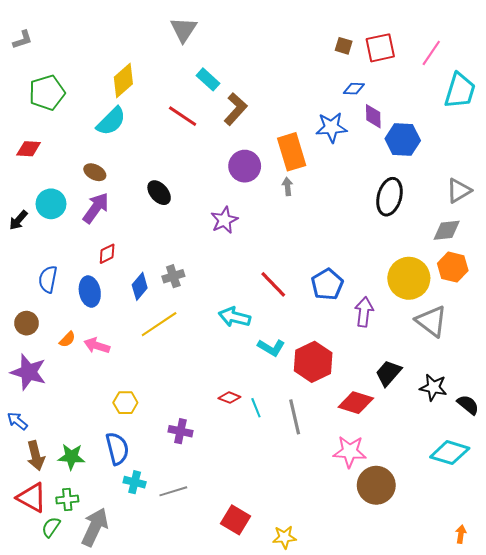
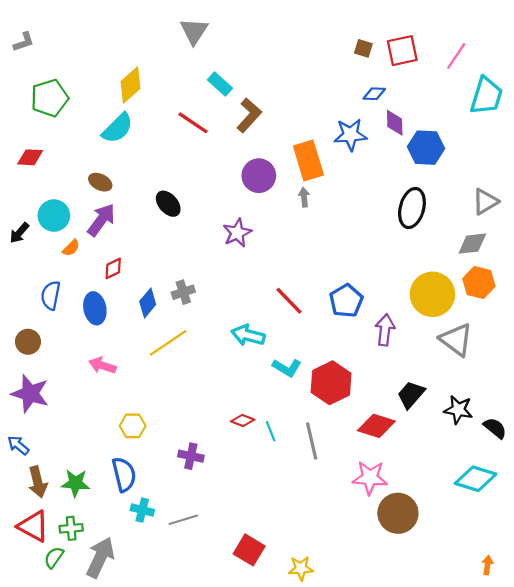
orange semicircle: (67, 339) -> (71, 248), moved

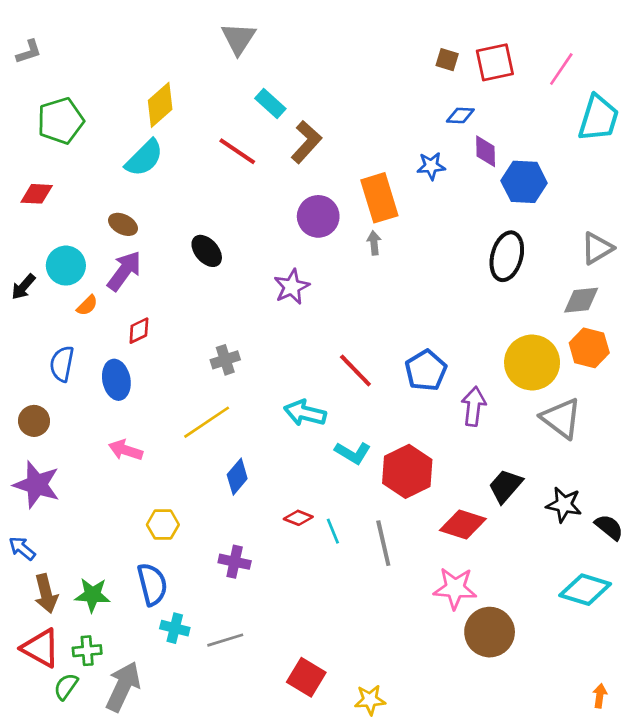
blue star: (350, 135) -> (431, 166), size x0.7
blue diamond: (148, 303) -> (237, 477), moved

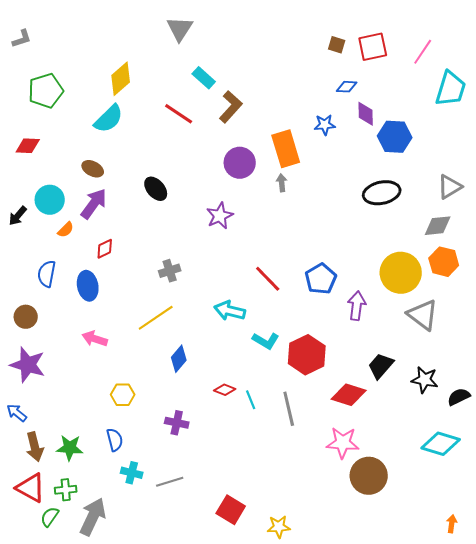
black ellipse: (507, 256) -> (382, 193), turned 63
black semicircle: (609, 527) -> (459, 397), turned -65
blue semicircle: (152, 584) -> (115, 440), size x0.7

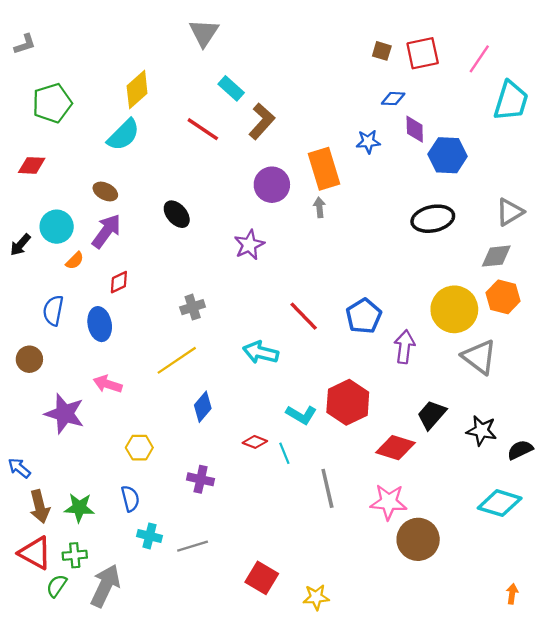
cyan L-shape: (266, 341) -> (301, 415), moved
purple star: (28, 365) -> (65, 414), moved
gray line: (289, 409) -> (327, 488), moved

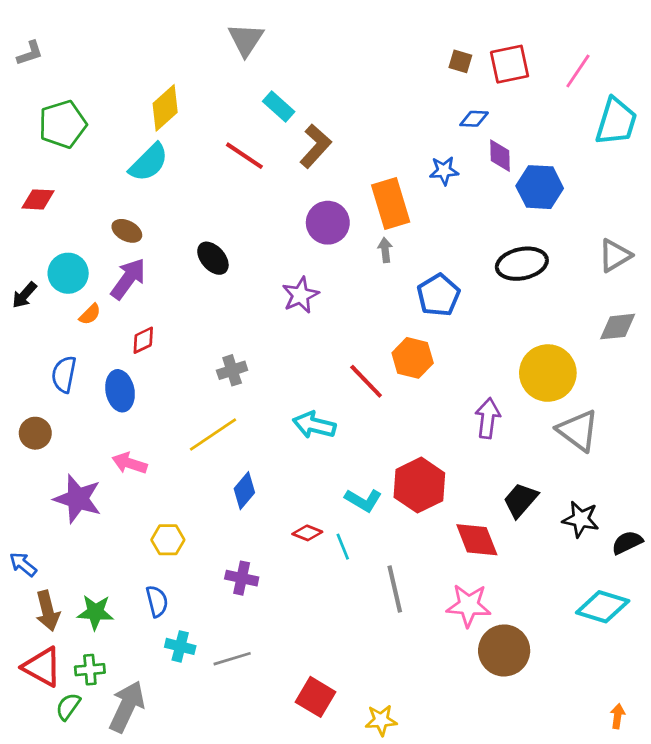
gray diamond: (496, 256) -> (618, 327), moved
orange hexagon: (503, 297) -> (413, 358), moved
blue pentagon: (364, 316) -> (439, 295), moved
red diamond: (395, 448) -> (477, 540), turned 51

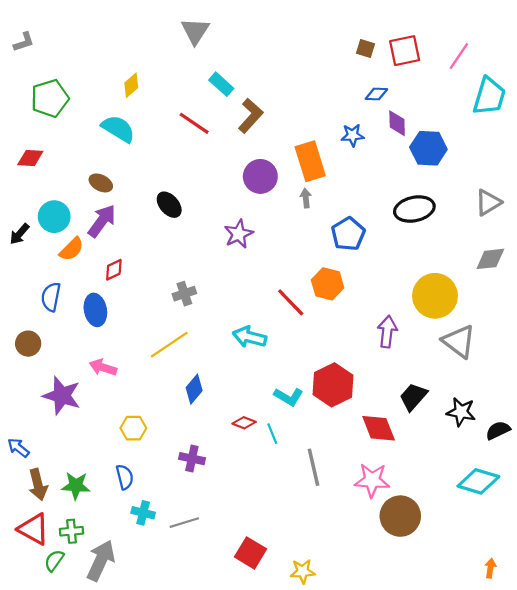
yellow diamond: (165, 108) -> (131, 85), size x0.7
cyan semicircle: (149, 163) -> (118, 129), turned -104
orange semicircle: (90, 314) -> (72, 249), size x1.4

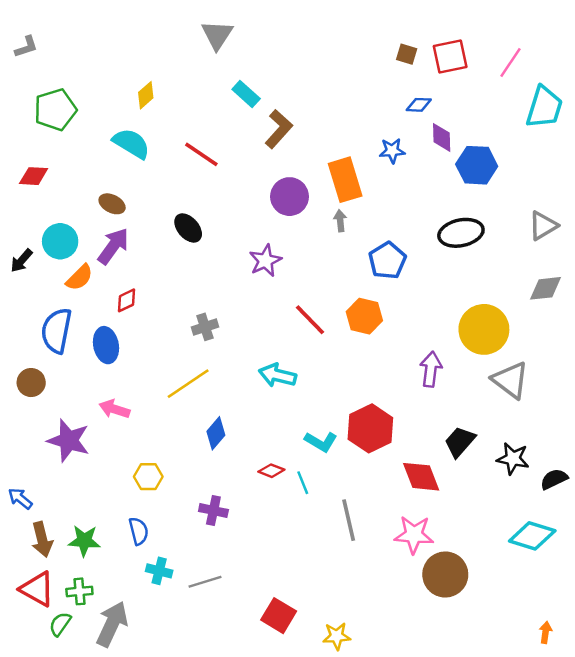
red line: (194, 123) -> (201, 154), moved
blue semicircle: (51, 297) -> (56, 331), size x1.4
red line: (291, 302) -> (310, 320), moved

